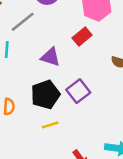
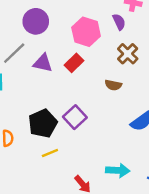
purple triangle: (50, 57) -> (43, 63), moved

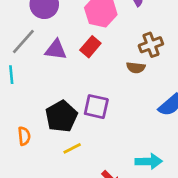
brown cross: (128, 54) -> (151, 45), moved, turned 30
purple square: (75, 117) -> (96, 107), turned -30

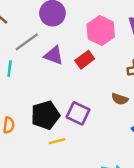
brown semicircle: (136, 68) -> (120, 99), moved
yellow line: (72, 148) -> (57, 141), moved

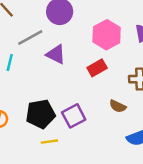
red rectangle: (85, 60) -> (97, 68), moved
purple square: (78, 113) -> (74, 116), turned 30

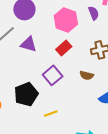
purple square: (74, 116) -> (53, 75), moved
yellow line: (49, 142) -> (51, 113), moved

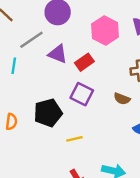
red rectangle: (64, 48) -> (84, 62), moved
purple square: (53, 75) -> (82, 94), turned -30

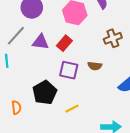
brown semicircle: (122, 99) -> (95, 66), moved

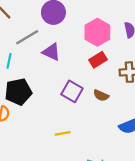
red rectangle: (64, 43) -> (98, 60), moved
black pentagon: (45, 93) -> (18, 92), moved

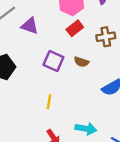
yellow line: (63, 133) -> (49, 102), turned -64

